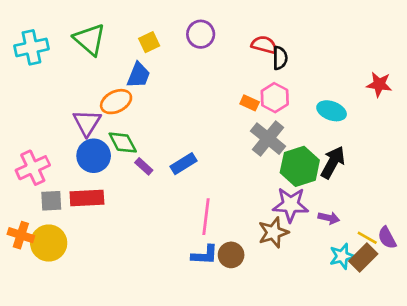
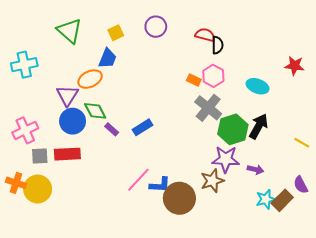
cyan cross: (31, 47) -> (24, 65), moved
pink line: (206, 217) -> (138, 180), moved, turned 36
yellow line: (367, 238) -> (302, 143), moved
blue L-shape: (205, 255) -> (160, 185), moved
brown circle: (231, 255) -> (179, 198), size x1.6

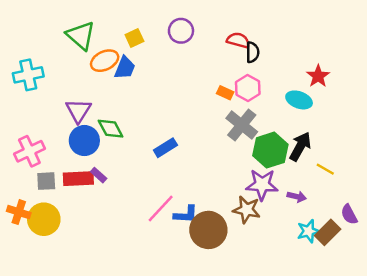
red star: (295, 66) -> (318, 76), moved, turned 30
orange ellipse: (90, 79) -> (105, 61), moved
purple rectangle: (112, 129) -> (99, 175), moved
yellow line: (302, 143) -> (325, 169), moved
brown star: (212, 181) -> (247, 210), turned 30

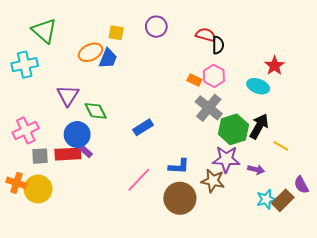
green triangle: (81, 36) -> (44, 31), moved
yellow square: (134, 38) -> (116, 33), turned 35
blue circle: (84, 141) -> (77, 135), moved
blue L-shape: (186, 214) -> (179, 166), moved

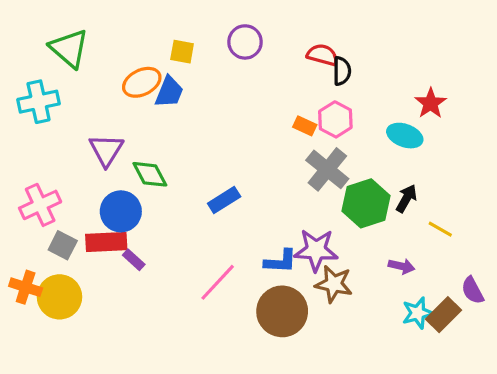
black arrow: (259, 126) -> (406, 198), size x0.7
purple rectangle: (85, 151) -> (134, 260), moved
gray square: (40, 156) -> (63, 245), turned 30
purple star: (226, 159) -> (316, 250), moved

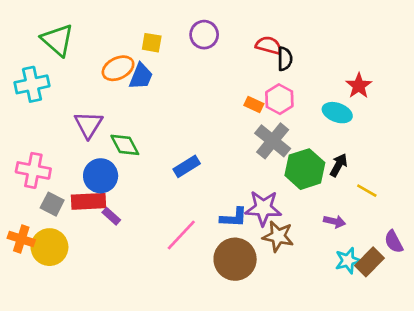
pink cross: (40, 205) -> (33, 170), turned 36

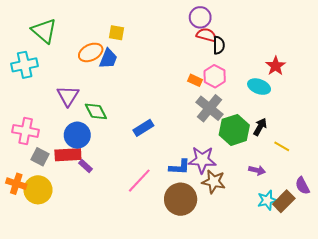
purple circle: (204, 35) -> (200, 17), moved

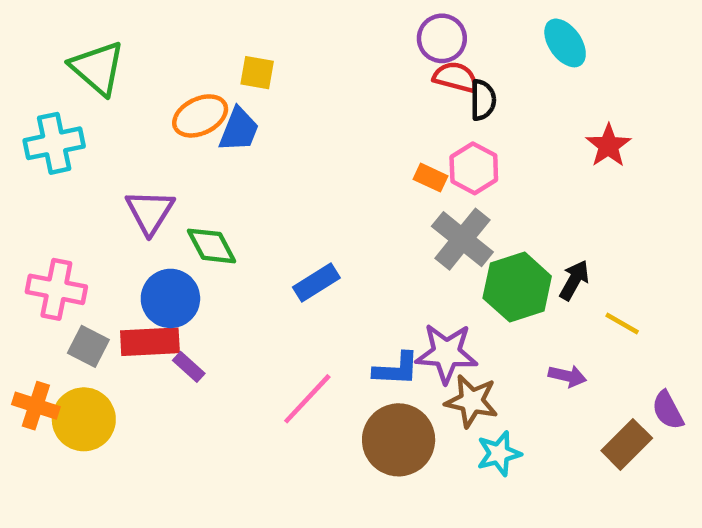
cyan ellipse: (259, 87) -> (565, 43), moved, turned 35
cyan star: (267, 200) -> (499, 454), moved

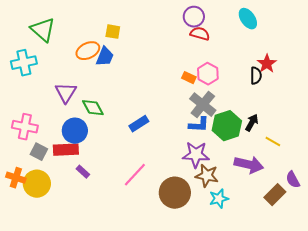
black semicircle: (483, 100) -> (256, 76), moved
purple rectangle: (189, 367) -> (83, 172), moved
blue L-shape: (396, 369) -> (199, 125), moved
purple arrow: (567, 376) -> (249, 165), size x1.8

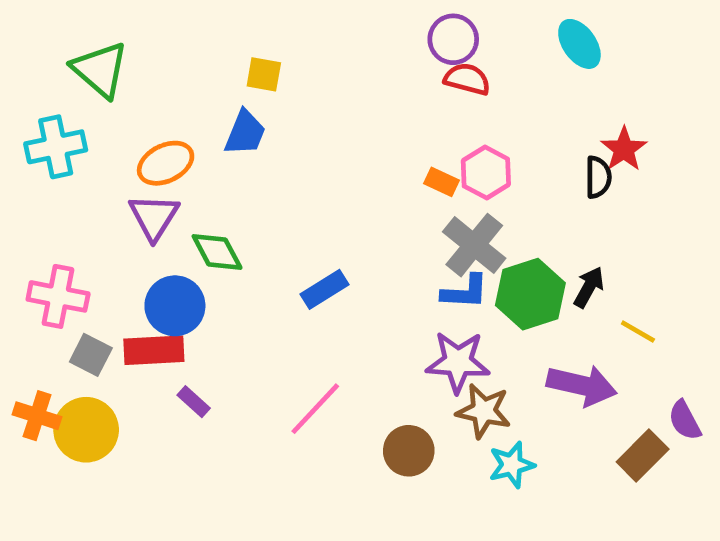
orange ellipse: (88, 51) -> (166, 163), moved
brown circle: (175, 193) -> (409, 451), size x0.7

